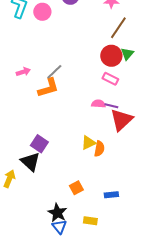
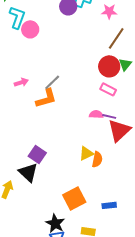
pink circle: (42, 12) -> (30, 29), moved
orange square: (76, 188) -> (74, 198), size x1.6

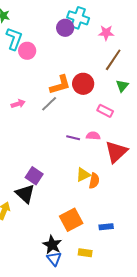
red circle: (109, 66) -> (83, 84), moved
orange L-shape: (46, 98) -> (60, 85), moved
purple line: (109, 116) -> (73, 138), moved

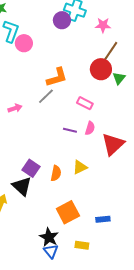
red circle: (83, 84) -> (101, 69), moved
pink arrow: (18, 104) -> (15, 108), moved
pink rectangle: (105, 111) -> (85, 103), moved
pink semicircle: (93, 136) -> (90, 128), turned 104
orange semicircle: (94, 181) -> (56, 173), moved

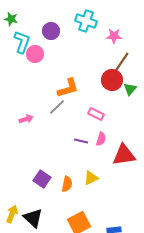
purple circle: (62, 20) -> (51, 31), moved
red triangle: (113, 144) -> (124, 155), turned 35
black triangle: (22, 186) -> (33, 218), moved

